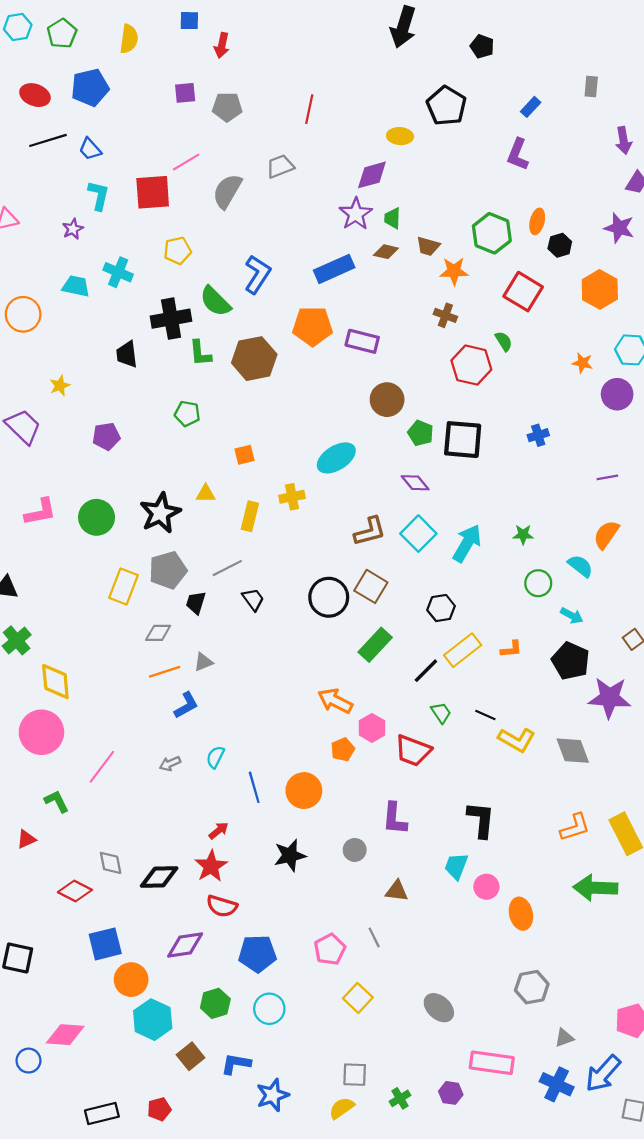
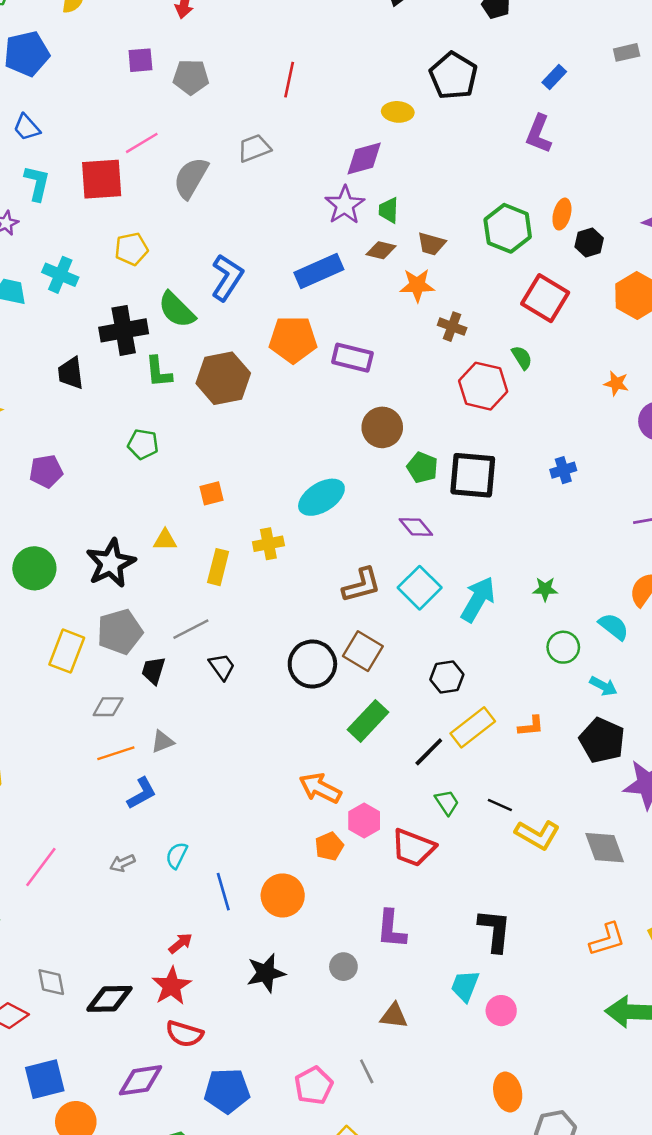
gray rectangle: (591, 86) -> (627, 52), turned 72
orange star: (454, 271) -> (417, 285), moved
orange ellipse: (521, 914) -> (508, 1092), moved

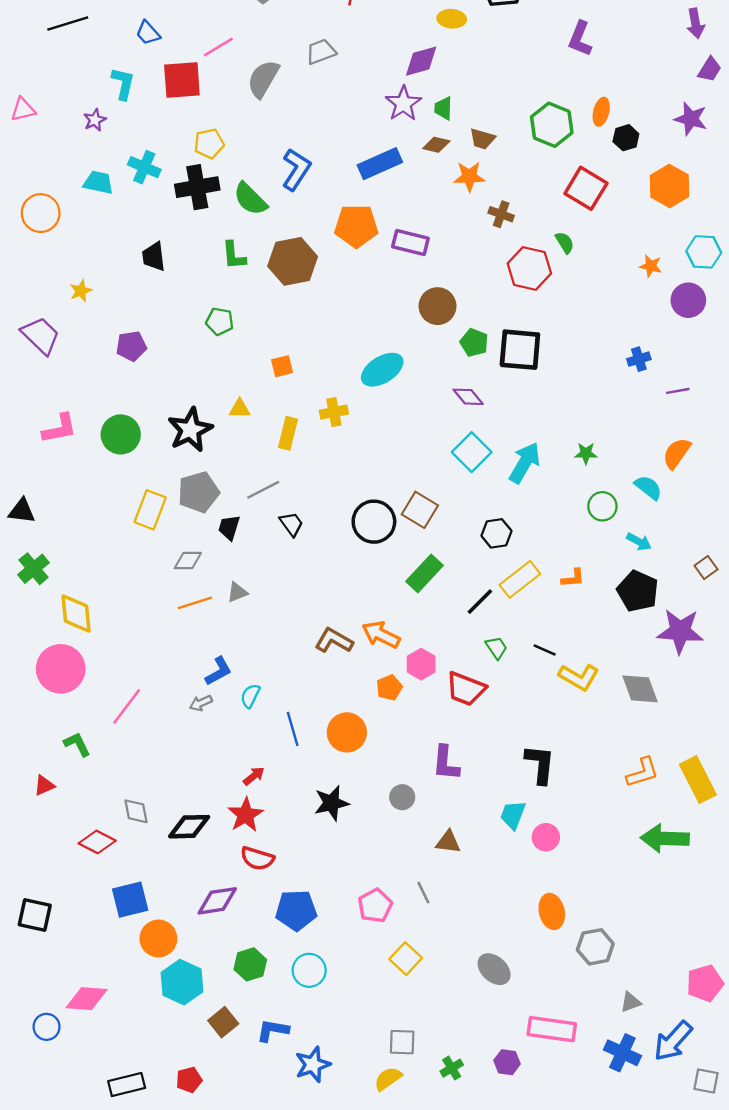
blue trapezoid: (27, 127) -> (148, 33), moved
black cross: (124, 330) -> (197, 187), moved
blue cross: (563, 470) -> (639, 359), moved
brown L-shape: (362, 585) -> (334, 641), moved, turned -135
blue L-shape: (142, 793) -> (218, 671), moved

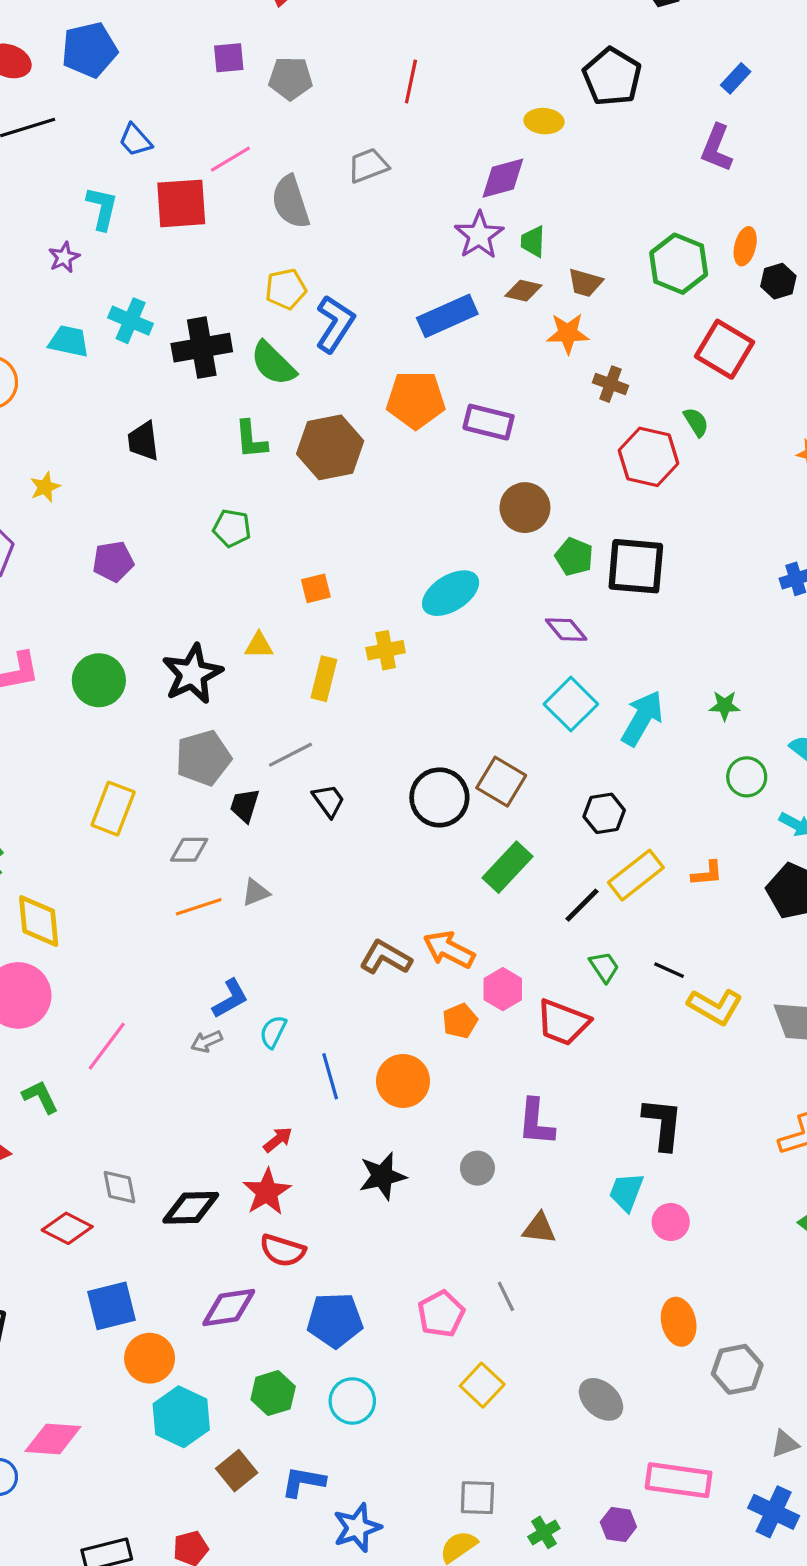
gray semicircle: (263, 79) -> (291, 202), turned -48
yellow pentagon: (209, 144) -> (286, 289), moved
yellow rectangle: (150, 510) -> (113, 809), moved

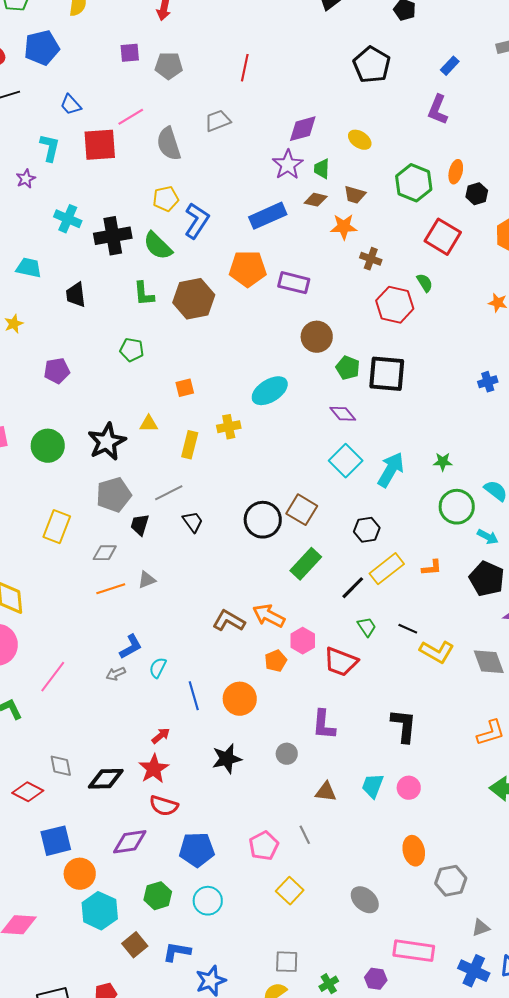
yellow ellipse: (544, 121) -> (360, 140), moved, turned 30
cyan trapezoid: (69, 341) -> (29, 268), moved
green circle: (747, 777) -> (457, 507), size x1.4
cyan trapezoid: (626, 1192) -> (373, 786), moved

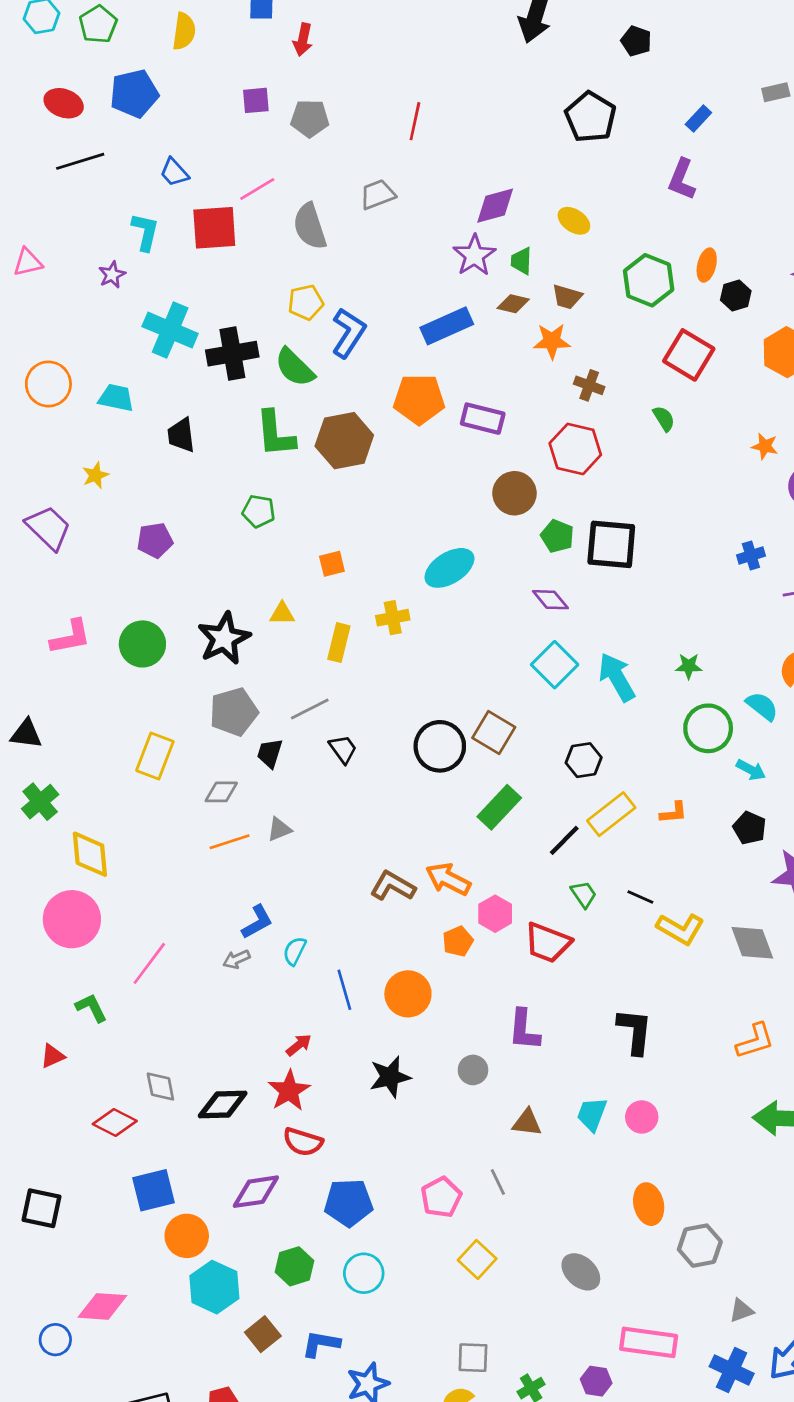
cyan cross: (68, 219) -> (170, 330), size x1.4
green L-shape: (144, 294) -> (275, 434), size x1.4
red hexagon: (395, 305) -> (575, 449), moved
cyan arrow: (391, 470) -> (617, 677), turned -60
black pentagon: (487, 579) -> (750, 828), size x0.7

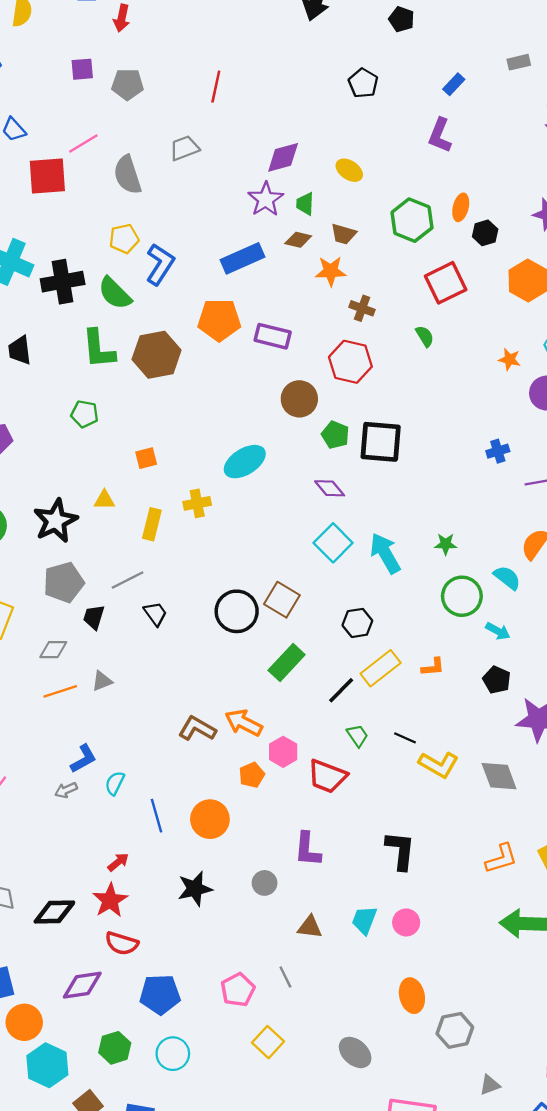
black pentagon: (591, 117) -> (363, 83), size x0.7
red square: (689, 355) -> (446, 283), turned 33

